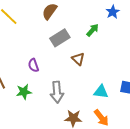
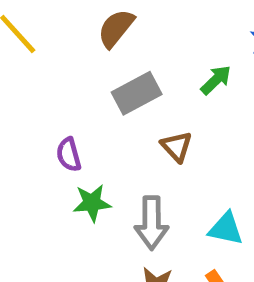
green star: (24, 92) -> (92, 203), moved
gray arrow: (57, 92) -> (152, 223), moved

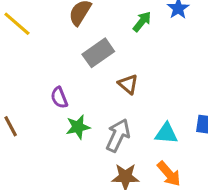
green arrow: (216, 80) -> (142, 22), moved
gray arrow: (152, 223) -> (118, 135), turned -148

